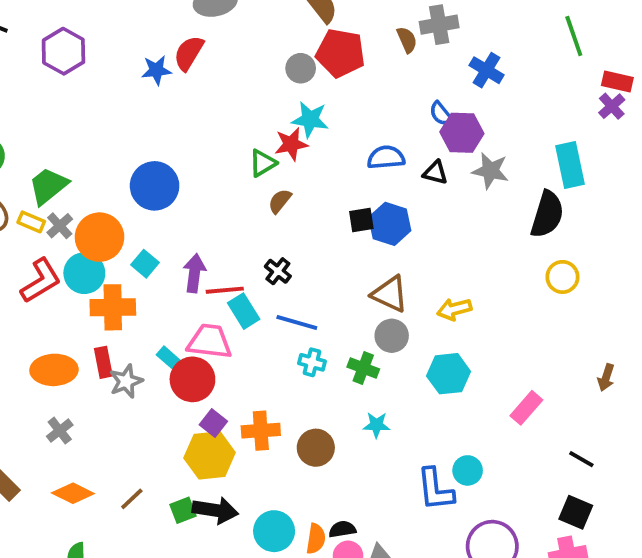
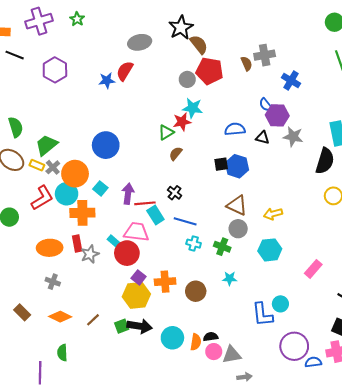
gray cross: (60, 431) -> (53, 282), turned -32

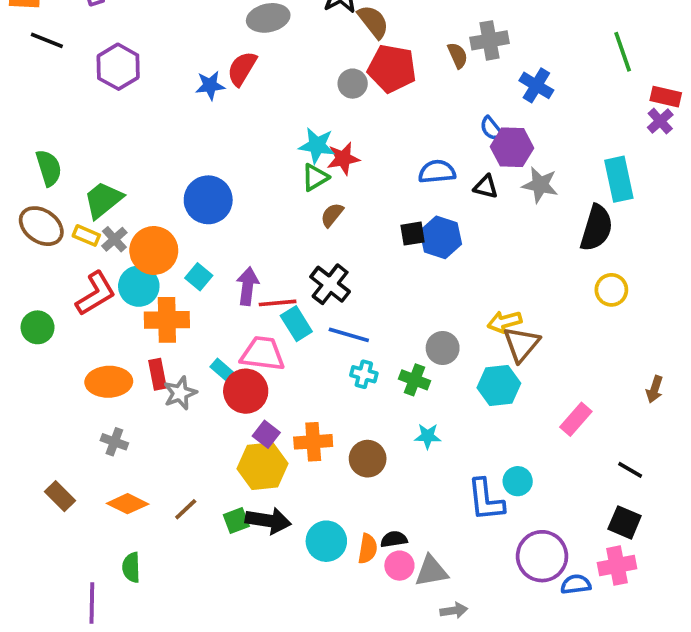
cyan star: (193, 108) -> (317, 145), moved
black cross: (175, 193) -> (330, 284), size x1.5
brown triangle: (237, 205) -> (521, 344), moved, turned 45

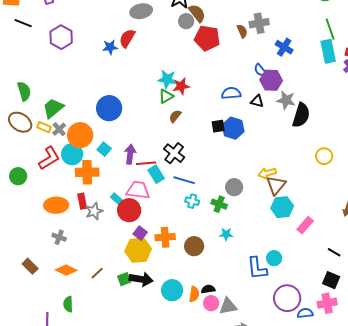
gray circle: (353, 84) -> (186, 21), moved
cyan rectangle: (619, 179) -> (328, 51), moved
black semicircle: (596, 228) -> (301, 115), moved
cyan hexagon: (499, 386) -> (282, 207), moved

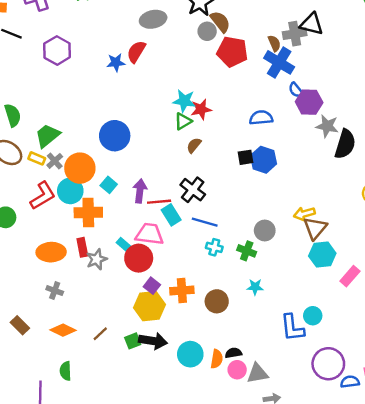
blue cross: (284, 47) -> (279, 62), moved, size x1.4
black triangle: (257, 101) -> (312, 24), moved, size x1.5

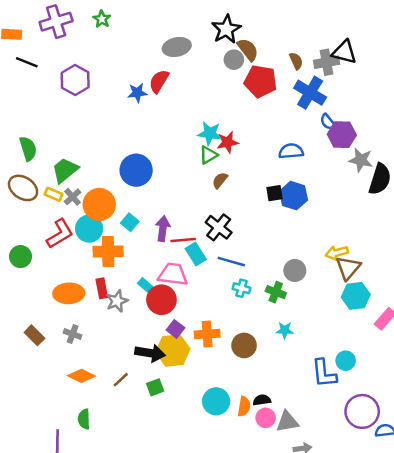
brown semicircle: (274, 43) -> (296, 61), moved
brown rectangle: (20, 325) -> (34, 335), moved
black arrow: (153, 341) -> (150, 353), moved

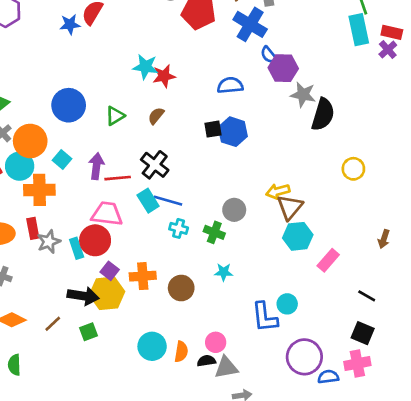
green triangle: (208, 155) -> (115, 116), moved
cyan rectangle: (196, 254) -> (148, 201), moved
cyan rectangle: (148, 287) -> (77, 248), moved, turned 30
black semicircle: (262, 400) -> (206, 361), moved
pink circle: (266, 418) -> (216, 342), moved

